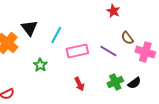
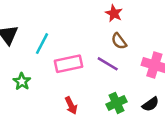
brown semicircle: (127, 38) -> (119, 41), moved
black semicircle: (134, 83) -> (151, 104), moved

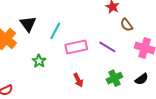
brown semicircle: (119, 41) -> (127, 25), moved

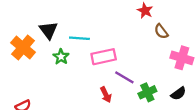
cyan line: (55, 31) -> (79, 38), turned 66
purple line: (107, 47) -> (124, 77), moved
green star: (39, 61) -> (61, 57), moved

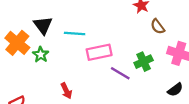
green star: (61, 57) -> (41, 55), moved
green cross: (147, 92) -> (144, 62), moved
red arrow: (106, 95) -> (66, 91), moved

